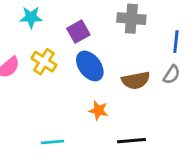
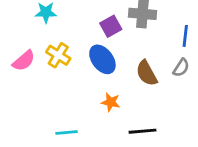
purple square: (78, 32) -> (111, 26), moved
brown semicircle: (136, 80) -> (147, 73), turned 72

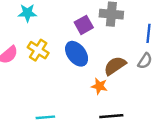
brown semicircle: (147, 73) -> (115, 66), turned 85
orange star: (111, 102) -> (99, 86), moved

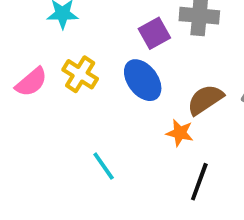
black line: (111, 116) -> (199, 182), turned -65
cyan line: (45, 117) -> (104, 166), moved, turned 60

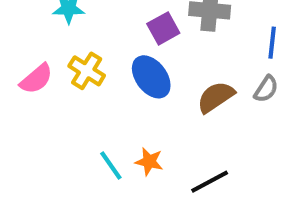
orange star: (180, 133) -> (149, 162), moved
black line: (199, 182) -> (210, 182), turned 42

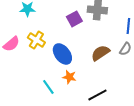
blue ellipse: (151, 77) -> (62, 54), moved
orange star: (149, 162) -> (69, 77), moved

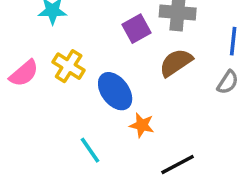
brown semicircle: (100, 53) -> (176, 63), moved
orange star: (69, 77) -> (142, 125), moved

